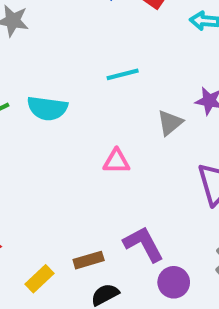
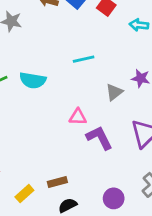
purple L-shape: (143, 244) -> (99, 138), moved

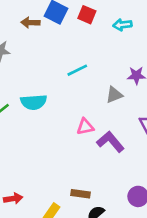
gray triangle: (114, 92) -> (114, 95), turned 30
brown rectangle: (57, 182) -> (81, 194), turned 36

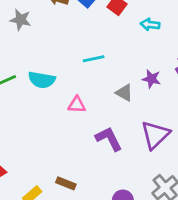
gray triangle: (114, 95) -> (124, 93), turned 36
pink triangle: (85, 127) -> (77, 105), moved

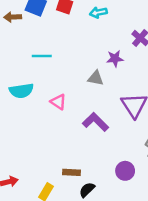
cyan line: (94, 59) -> (42, 56), moved, turned 30
pink triangle: (77, 105) -> (58, 102), turned 49

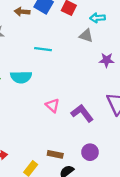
gray triangle: (96, 78) -> (86, 36), moved
pink triangle: (58, 102) -> (52, 105), moved
purple circle: (125, 171) -> (90, 152), moved

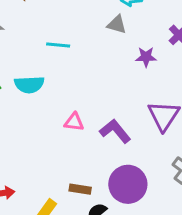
pink triangle: (52, 105) -> (74, 122), turned -32
purple circle: (90, 152) -> (128, 184), size x1.6

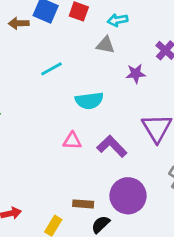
cyan line: (58, 45) -> (51, 69), turned -30
cyan semicircle: (29, 85) -> (89, 101), moved

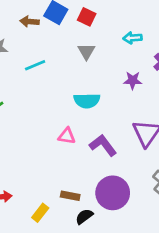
cyan arrow: (118, 20) -> (133, 38), moved
gray triangle: (105, 45) -> (86, 51), moved, turned 42
cyan line: (51, 69) -> (35, 65), moved

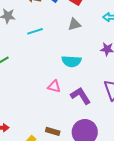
gray triangle: (86, 51) -> (74, 24), turned 40

